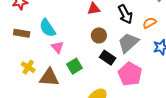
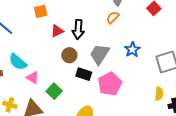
black arrow: (125, 14) -> (78, 29), moved, turned 48
orange semicircle: (150, 23) -> (113, 17), moved
pink pentagon: (130, 74) -> (110, 84), turned 30

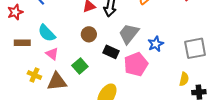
blue star: (132, 50) -> (156, 44), moved
brown circle: (69, 55) -> (89, 34), moved
pink triangle: (33, 78) -> (52, 54), moved

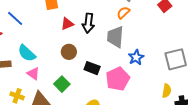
gray trapezoid: (129, 34) -> (115, 37), moved, turned -30

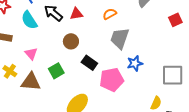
orange semicircle: (123, 13) -> (110, 14), moved
black arrow: (88, 23) -> (53, 13), moved, turned 108
cyan semicircle: (27, 53) -> (29, 20), moved

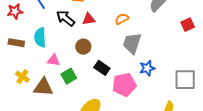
cyan semicircle: (29, 20) -> (40, 37), moved, turned 30
pink triangle: (31, 54) -> (54, 60), moved, turned -40

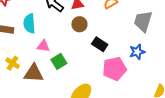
gray trapezoid: (132, 43) -> (143, 21), moved
brown circle: (83, 47) -> (79, 24), moved
black rectangle: (102, 68) -> (100, 44), moved

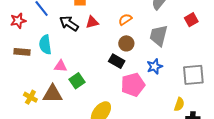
brown circle: (79, 24) -> (126, 43), moved
yellow cross: (13, 63) -> (30, 97), moved

